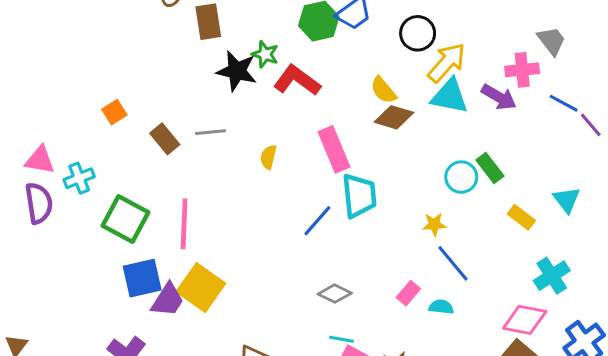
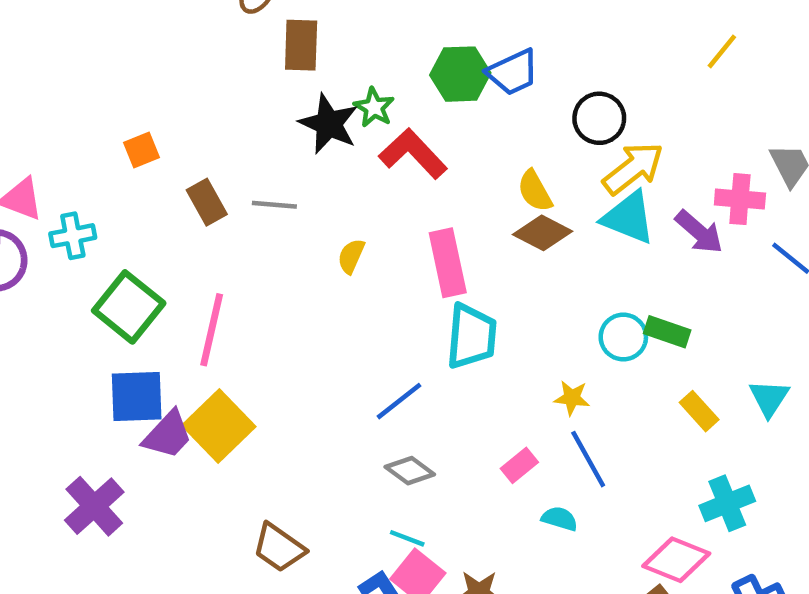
green rectangle: (490, 168) -> (667, 332), turned -44
blue line: (317, 221) -> (399, 401), moved
pink rectangle: (408, 293) -> (519, 465), moved

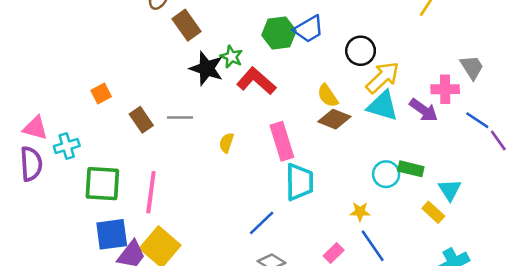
brown rectangle: (301, 45) -> (187, 25), turned -32
green square: (129, 307) -> (102, 184), turned -30
cyan triangle: (769, 398) -> (450, 190), moved

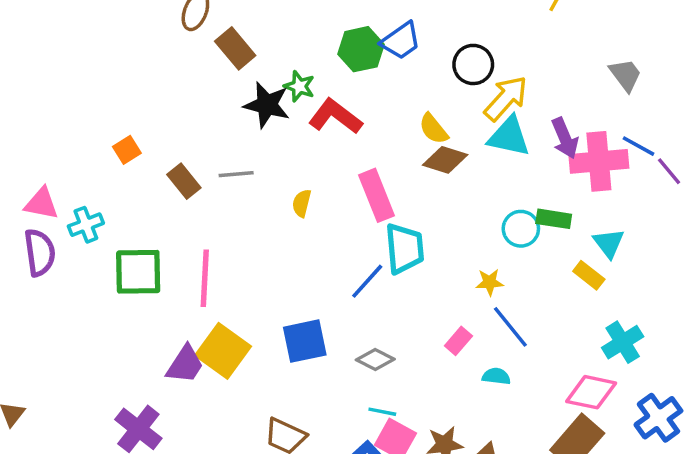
pink cross: (445, 89) -> (599, 161), moved, size x1.5
purple arrow: (424, 110) -> (565, 138), turned 36
blue line: (262, 223) -> (367, 281), moved
blue square: (112, 234) -> (305, 341), moved

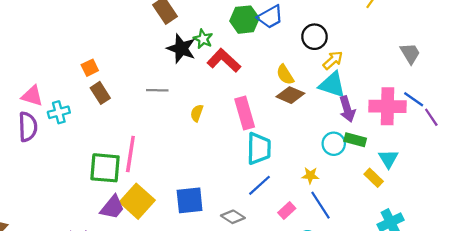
yellow arrow: (506, 98) -> (333, 60), size x0.7
purple arrow: (565, 138) -> (347, 109), moved
brown rectangle: (184, 181) -> (100, 93), moved
green square: (138, 272) -> (105, 168), moved
blue line: (367, 281) -> (260, 185), moved

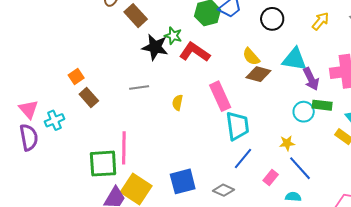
yellow arrow: (333, 60) -> (321, 21), moved
pink triangle: (32, 96) -> (29, 109), turned 40

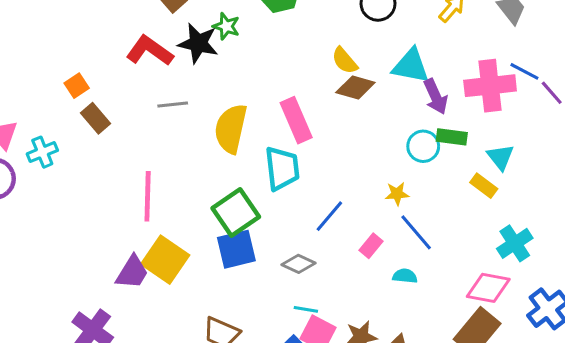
red L-shape: (195, 52) -> (150, 51), moved
yellow semicircle: (177, 103) -> (231, 129), size x2.0
cyan trapezoid: (237, 126) -> (282, 168), moved
green square: (103, 164) -> (236, 213), moved, turned -32

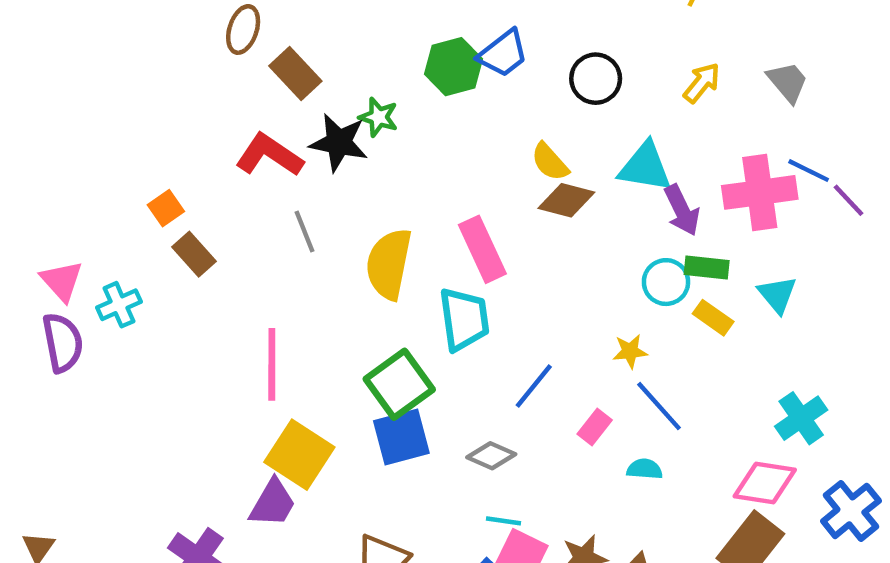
gray line: (173, 104) -> (304, 231), turned 76
yellow rectangle: (484, 186) -> (713, 318), moved
purple trapezoid: (132, 272) -> (273, 503), moved

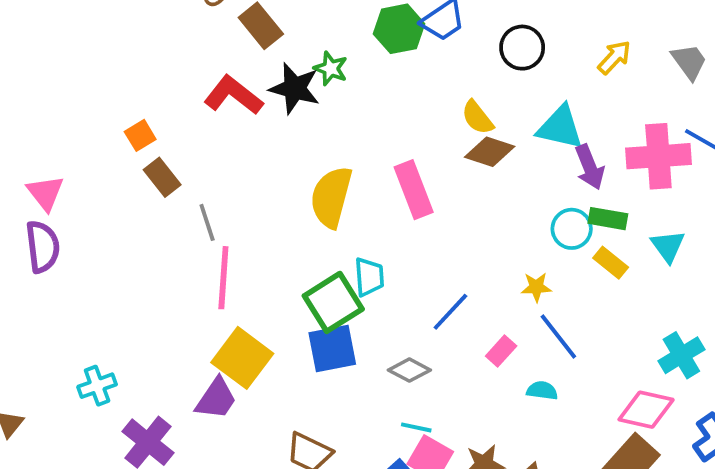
gray line: (304, 231) -> (207, 222), moved
cyan cross: (119, 305) -> (97, 386), moved
cyan trapezoid: (464, 319) -> (369, 277), moved, size x0.7

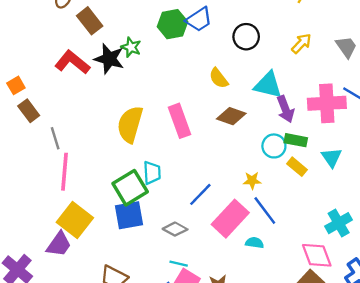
brown diamond: (490, 152) -> (231, 116), moved
pink rectangle: (501, 351) -> (230, 219), size x2.0
pink diamond: (646, 410) -> (317, 255), turned 56

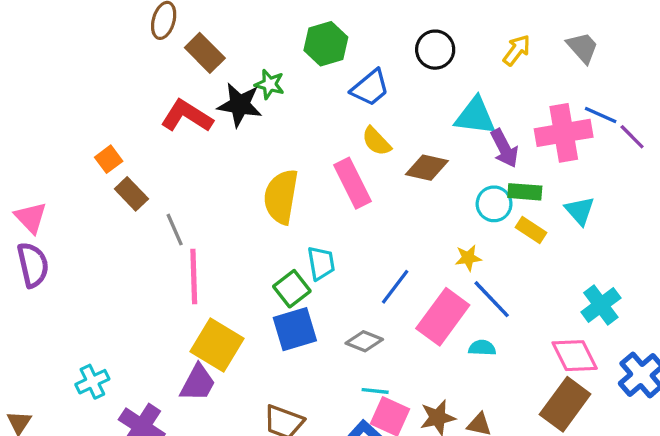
blue trapezoid: (199, 19) -> (370, 88), moved
yellow semicircle: (219, 78) -> (376, 141), moved
green square: (130, 188) -> (292, 289), size x0.7

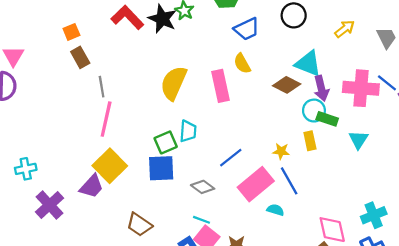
brown diamond: (427, 168) -> (287, 85), moved
cyan circle: (494, 204) -> (314, 111), moved
yellow rectangle: (531, 230) -> (310, 141), moved, turned 30
cyan cross: (601, 305) -> (374, 215), moved

